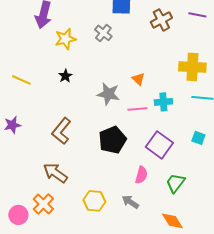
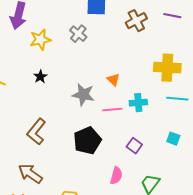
purple square: (159, 145) -> (134, 146), size x0.6

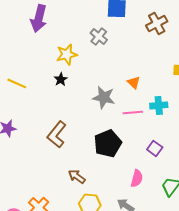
yellow star: (40, 40) -> (67, 54), moved
brown arrow: (30, 174) -> (77, 176), moved, size x0.7

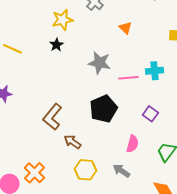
orange triangle: (134, 82) -> (125, 28), moved
brown L-shape: (57, 134) -> (52, 117), moved

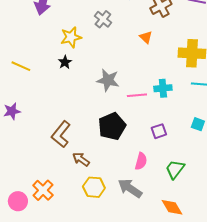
orange triangle: (125, 28) -> (146, 37), moved
purple square: (150, 114) -> (159, 131), turned 35
gray arrow: (121, 171) -> (130, 188), size x1.4

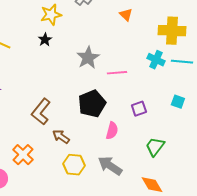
gray star: (108, 80) -> (88, 58), turned 30
cyan cross: (163, 88) -> (156, 60), moved, turned 30
pink semicircle: (141, 161) -> (112, 131), moved
orange cross: (43, 190) -> (23, 155), moved

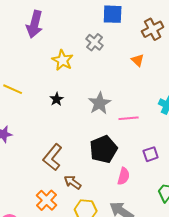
yellow star: (51, 15) -> (63, 60), turned -30
black star: (45, 40) -> (57, 99), moved
orange cross: (23, 155) -> (47, 200), moved

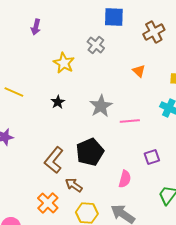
purple arrow: (35, 24) -> (36, 27), size x0.6
orange triangle: (138, 60) -> (139, 71), moved
black pentagon: (104, 149) -> (90, 152), moved

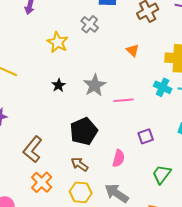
black star: (58, 102) -> (59, 85), moved
brown L-shape: (54, 160) -> (33, 149), moved
brown arrow: (74, 185) -> (80, 164), moved

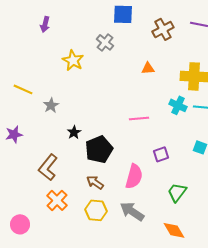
orange triangle: (133, 50) -> (148, 68), turned -48
black star: (59, 85) -> (74, 132), moved
gray star: (95, 85) -> (51, 105), moved, size x0.7
pink semicircle: (119, 158) -> (134, 176), size x1.4

